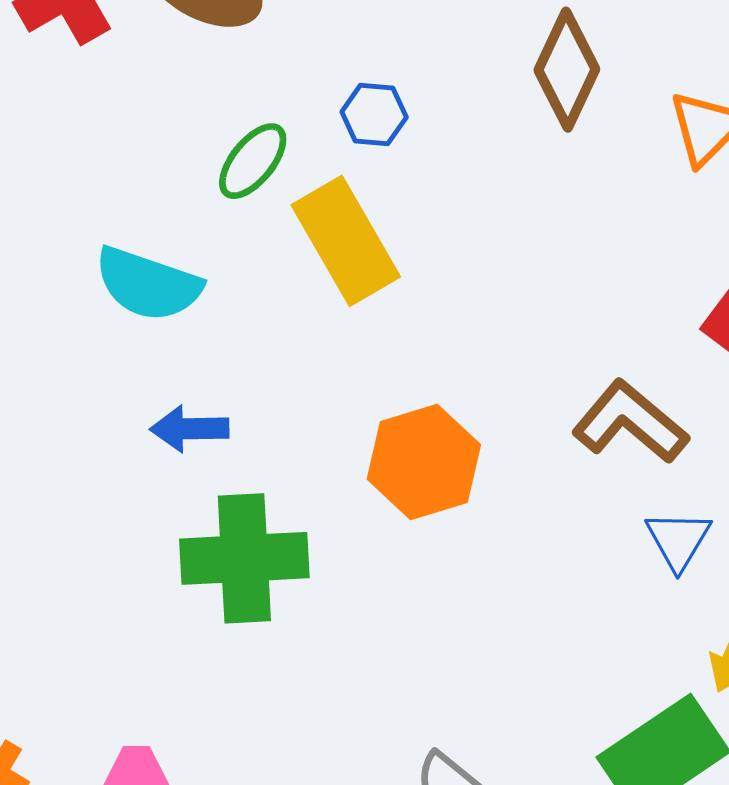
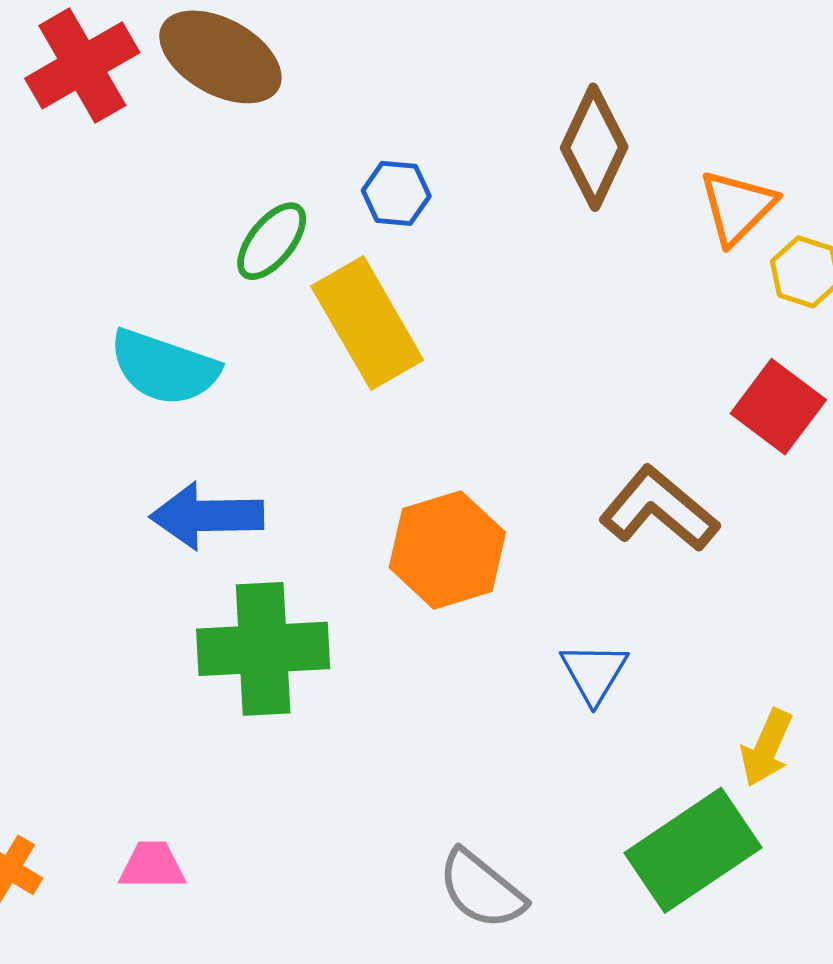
blue arrow: (190, 429) -> (207, 516), size x1.4
blue triangle: (678, 540) -> (594, 673), moved

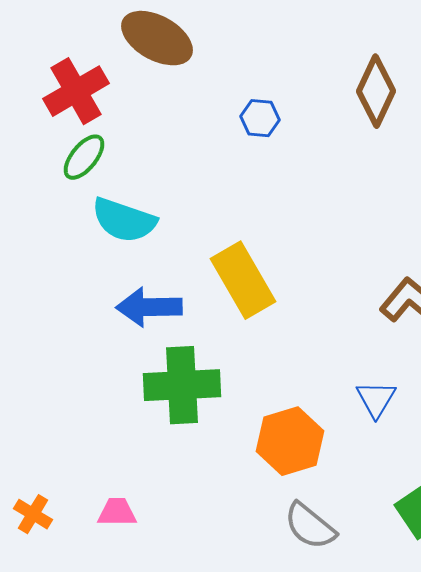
red cross: (82, 65) -> (76, 91), moved
green ellipse: (272, 241) -> (84, 157), moved
yellow rectangle: (367, 323) -> (243, 280), moved
orange hexagon: (447, 550) -> (290, 441), moved

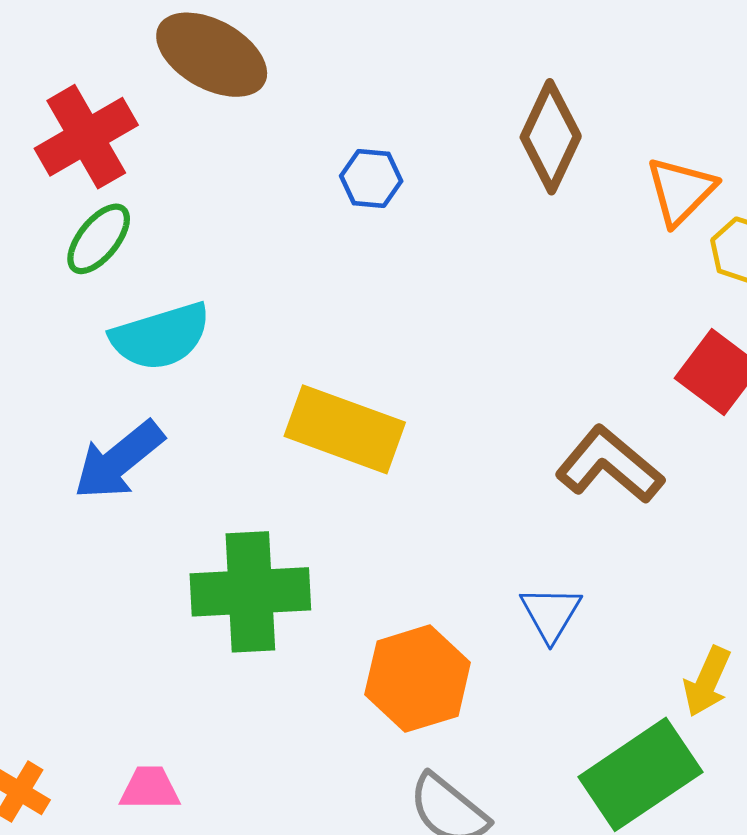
cyan semicircle: (124, 220) -> (161, 336), turned -36
yellow rectangle: (243, 280) -> (345, 429), turned -40
blue arrow: (149, 307) -> (119, 460), moved, turned -38

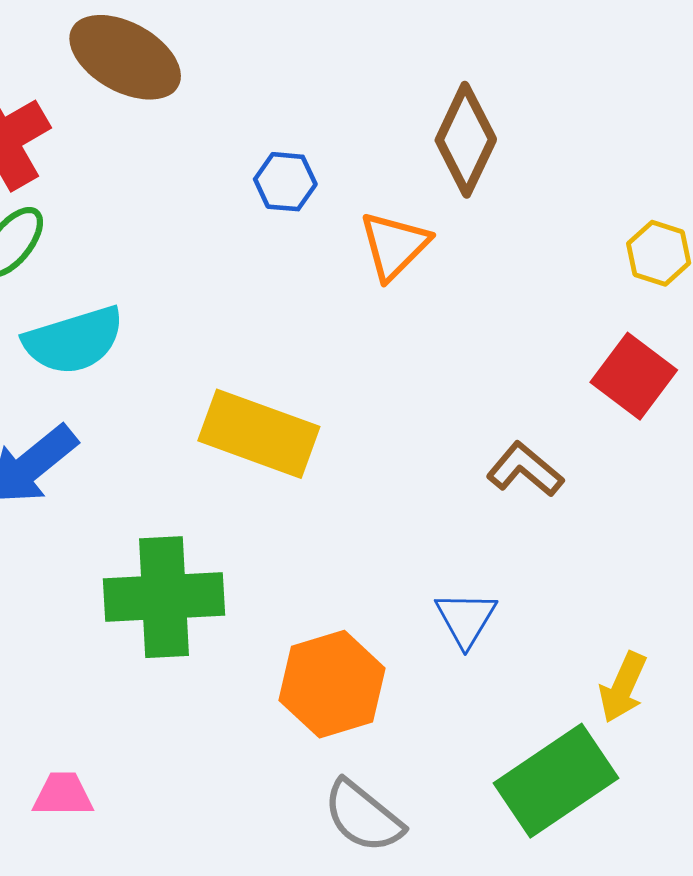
orange triangle: (681, 191) -> (394, 245), moved
brown L-shape: (609, 465) -> (525, 469), size x0.7

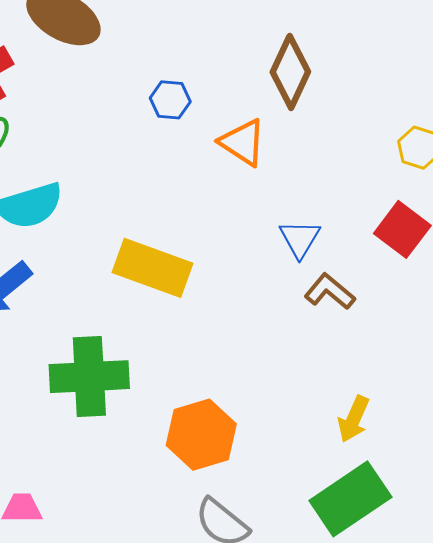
orange triangle: (394, 245) -> (243, 142), turned -42
blue triangle: (466, 619) -> (300, 239), moved
yellow arrow: (623, 687) -> (354, 419), moved

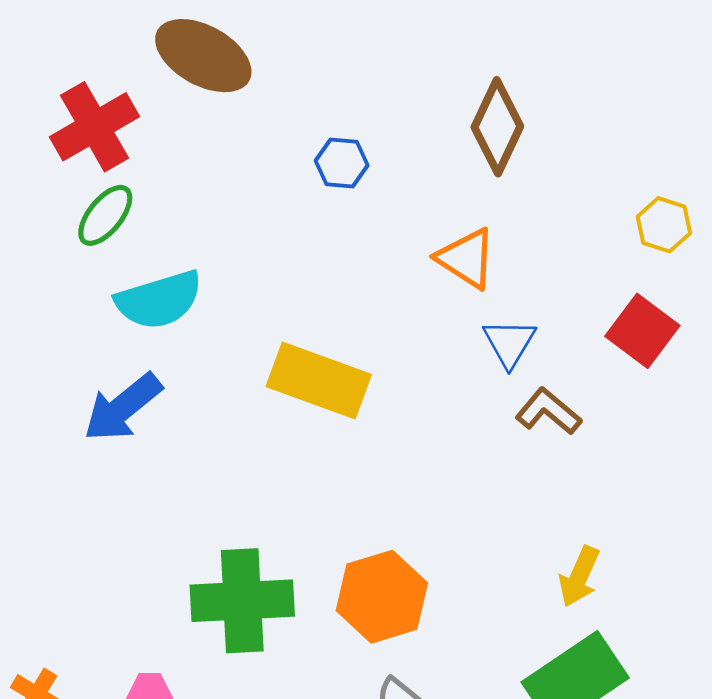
orange triangle: (243, 142) -> (466, 258), moved
green cross: (89, 377) -> (242, 601), moved

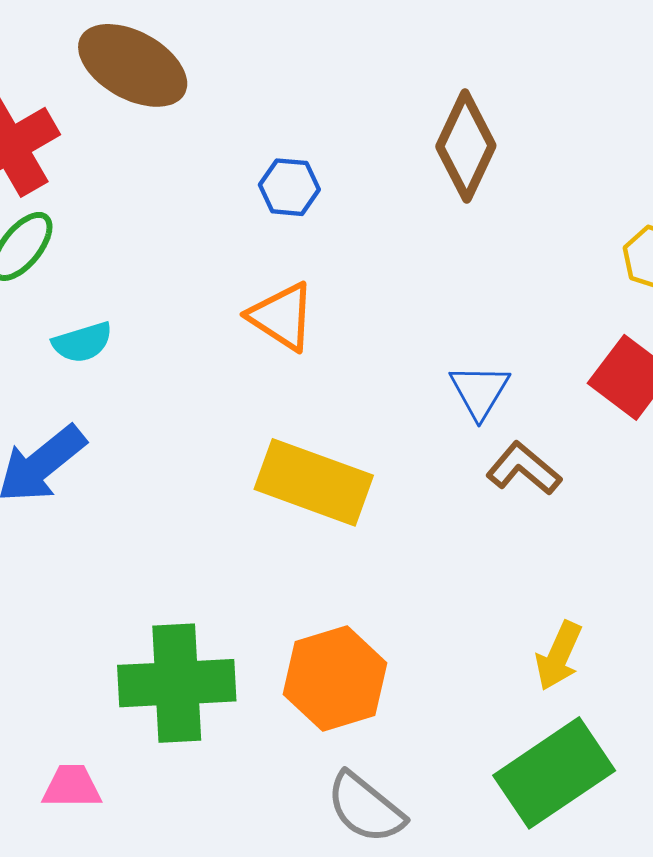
orange triangle: (466, 258) -> (282, 316), moved
cyan semicircle: (159, 300) -> (82, 342), size x0.6
yellow rectangle: (319, 381) -> (314, 482), moved

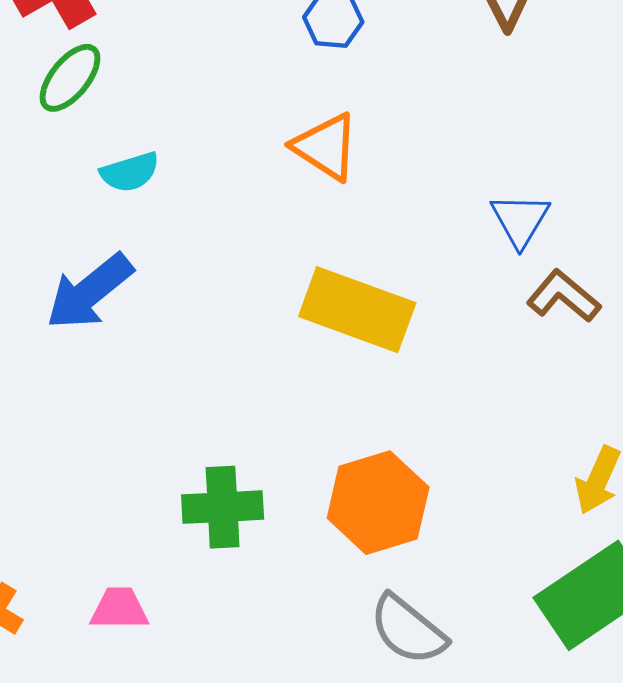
green cross: (177, 683) -> (223, 507), size x0.7

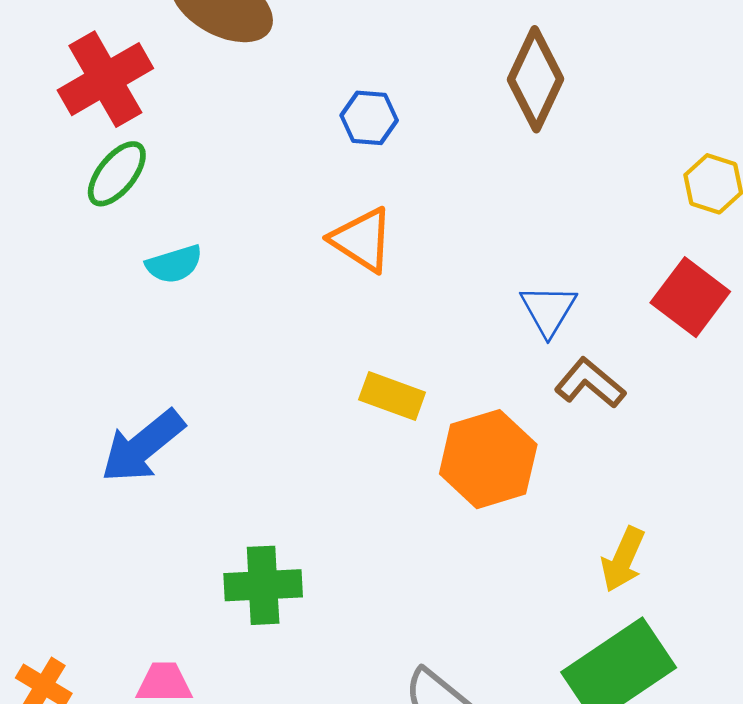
blue arrow: (89, 292) -> (143, 446), moved
yellow rectangle: (357, 310) -> (392, 396), size x0.6
orange hexagon: (378, 503) -> (488, 459), moved

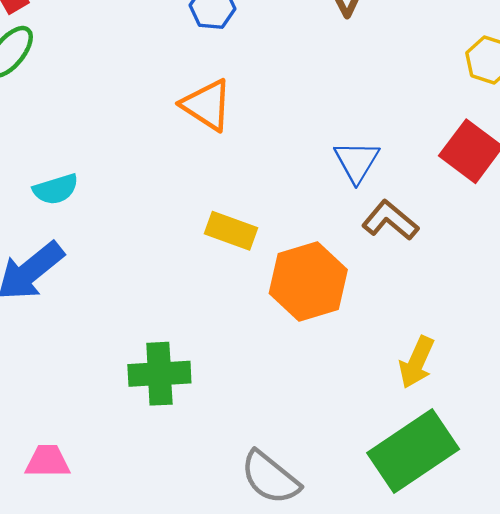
cyan semicircle: (174, 264) -> (56, 189), moved
green cross: (263, 585) -> (159, 374), moved

